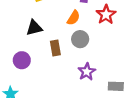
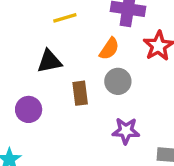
purple star: (87, 72) -> (126, 131), turned 30

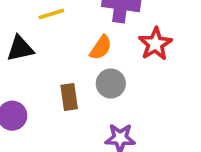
black triangle: (49, 61) -> (20, 49), moved

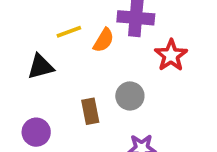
orange semicircle: (101, 48) -> (104, 40), moved

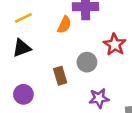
yellow line: (69, 32) -> (23, 18), moved
red star: (171, 55) -> (115, 45), moved

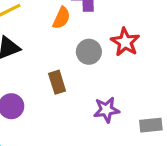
gray circle: (87, 62) -> (89, 52), moved

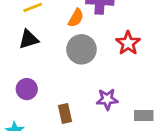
gray circle: (89, 52) -> (81, 49), moved, size x1.4
brown rectangle: (57, 82) -> (65, 114), moved

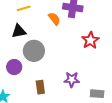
orange semicircle: (76, 18) -> (54, 19), turned -72
gray circle: (81, 49) -> (34, 51), moved

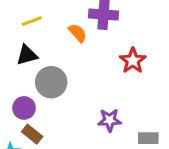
brown rectangle: (40, 87) -> (32, 134), moved, turned -40

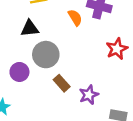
purple star: (110, 120) -> (89, 95), turned -30
brown rectangle: (32, 134) -> (62, 83), moved

